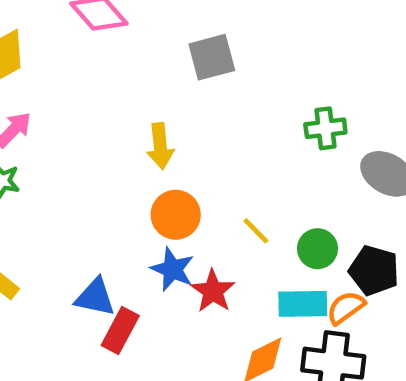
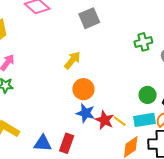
yellow arrow: (160, 146) -> (72, 60), turned -126
yellow line: (256, 231) -> (120, 121), moved
blue triangle: (95, 297) -> (43, 143), moved

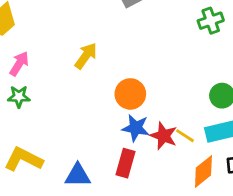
yellow arrow: (72, 60) -> (86, 56), moved
red rectangle: (67, 143) -> (125, 163), moved

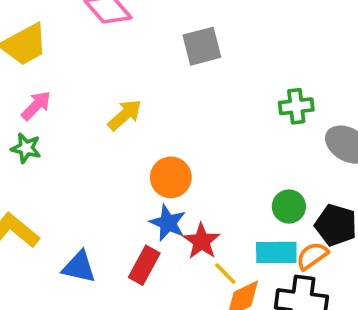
yellow line: (185, 136) -> (225, 274), moved

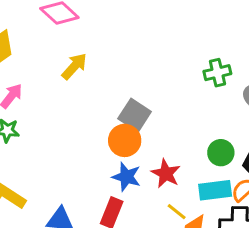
gray square: (202, 46) -> (135, 115), moved, turned -36
yellow arrow: (125, 115) -> (74, 66), moved
red star: (201, 241) -> (166, 173), moved

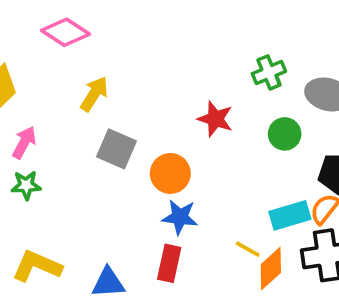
gray square: (135, 115) -> (117, 149), moved
green circle: (221, 153) -> (285, 134), moved
red star: (166, 173) -> (215, 119), moved

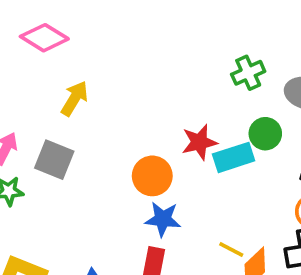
red star: (215, 119) -> (199, 142), moved, turned -30
gray square: (117, 149) -> (54, 160), moved
cyan rectangle: (290, 215) -> (234, 157), moved

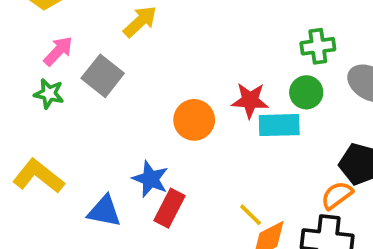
green circle: (265, 134) -> (306, 92), moved
blue star: (163, 219) -> (150, 179), moved

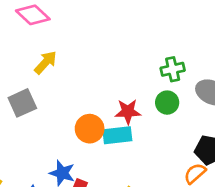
gray square: (103, 76) -> (22, 103), turned 32
cyan rectangle: (279, 125) -> (117, 135), moved

